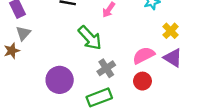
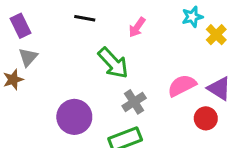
yellow cross: (171, 31) -> (216, 35), moved
red circle: (142, 81) -> (206, 118), moved

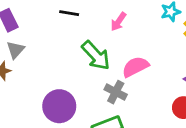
pink semicircle: (182, 86) -> (135, 67), moved
gray cross: (134, 102) -> (116, 92), turned -30

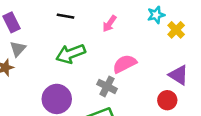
green arrow: (96, 55) -> (71, 54), moved, turned 112

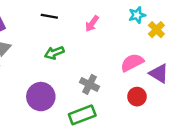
green arrow: (71, 54) -> (54, 53), size x0.7
pink semicircle: (125, 64) -> (132, 63), moved
red circle: (167, 100) -> (137, 97), moved

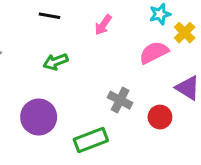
pink semicircle: (132, 63) -> (154, 53), moved
gray cross: (90, 84) -> (120, 100), moved

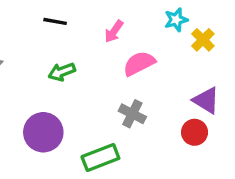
pink semicircle: (154, 53) -> (139, 63), moved
red circle: (160, 117) -> (195, 132), moved

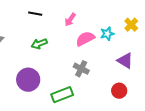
cyan star: (176, 20) -> (107, 34), moved
yellow cross: (203, 40) -> (131, 25), moved
red circle: (195, 132) -> (119, 91), moved

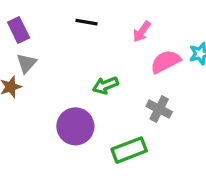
green arrow: (39, 44) -> (105, 85), moved

